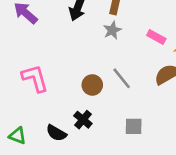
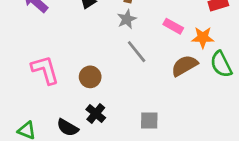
gray line: (122, 78) -> (137, 52), moved
brown circle: (92, 85) -> (90, 77), moved

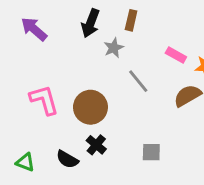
gray star: (127, 19) -> (114, 48), moved
brown circle: (90, 77) -> (90, 107), size x1.5

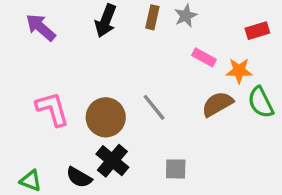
gray star: (114, 48) -> (186, 16), moved
gray line: (138, 81) -> (154, 107), moved
black cross: (96, 145) -> (112, 161), size x1.4

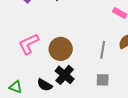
gray line: (154, 107) -> (103, 50), moved, turned 48
pink L-shape: (52, 109) -> (29, 44), turned -100

